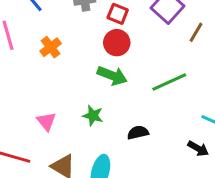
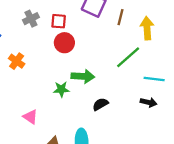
green arrow: (112, 76) -> (83, 76), moved
green line: (169, 82) -> (128, 57), moved
green star: (93, 116) -> (61, 89), moved

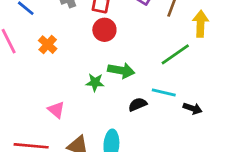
cyan line: (154, 79) -> (164, 92), moved

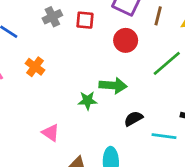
red circle: (104, 30) -> (126, 40), moved
cyan line: (164, 92) -> (164, 136), moved

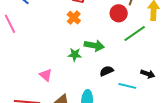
red circle: (126, 40) -> (119, 13), moved
orange cross: (35, 67) -> (74, 18), moved

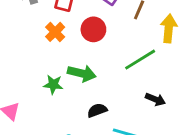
red circle: (119, 13) -> (93, 29), moved
black arrow: (148, 74) -> (155, 99), moved

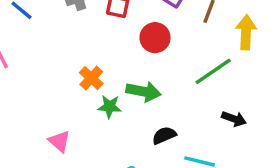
orange cross: (55, 32) -> (91, 78), moved

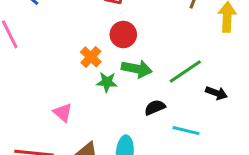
red circle: (155, 38) -> (123, 35), moved
green line: (213, 71) -> (185, 72), moved

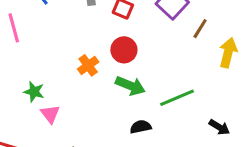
green star: (107, 82) -> (34, 92), moved
black arrow: (216, 93) -> (219, 127), moved

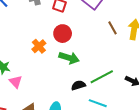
brown line: (200, 29) -> (113, 28), moved, turned -56
green line: (177, 98) -> (102, 77), moved

